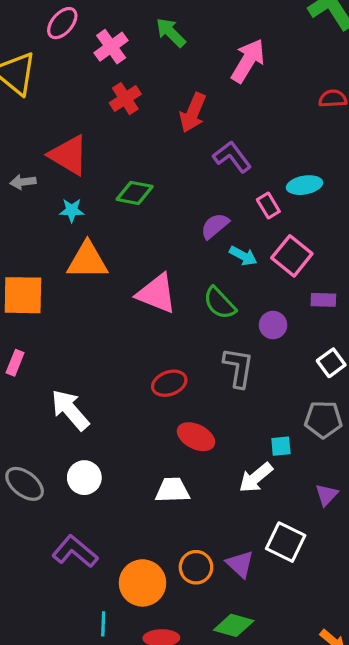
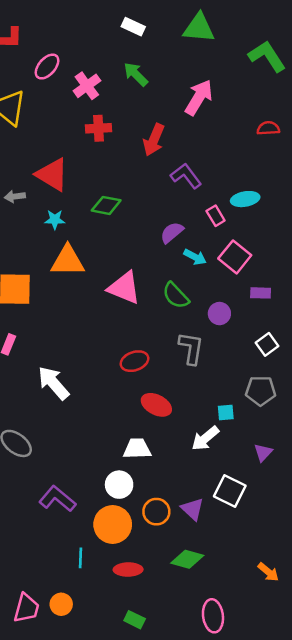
red cross: (125, 99) -> (98, 128), turned 30
white circle: (84, 478) -> (119, 485), moved

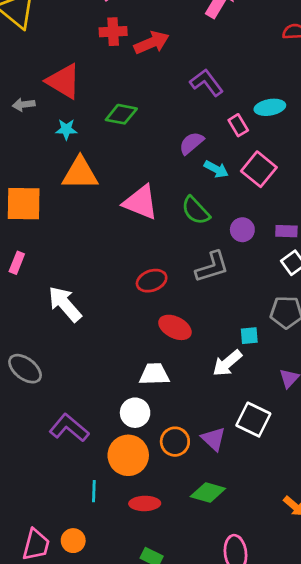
red arrow: (154, 140) -> (152, 43), moved, turned -136
purple rectangle: (261, 293) -> (286, 231), moved
gray L-shape: (191, 348) -> (212, 267), turned 64

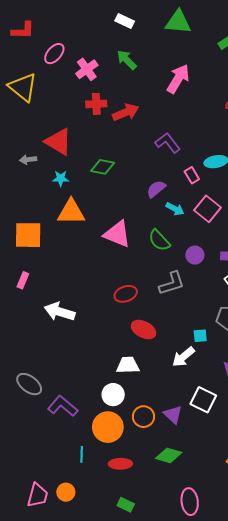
white arrow: (65, 304) -> (60, 312), turned -32
gray ellipse: (25, 369) -> (29, 384), moved

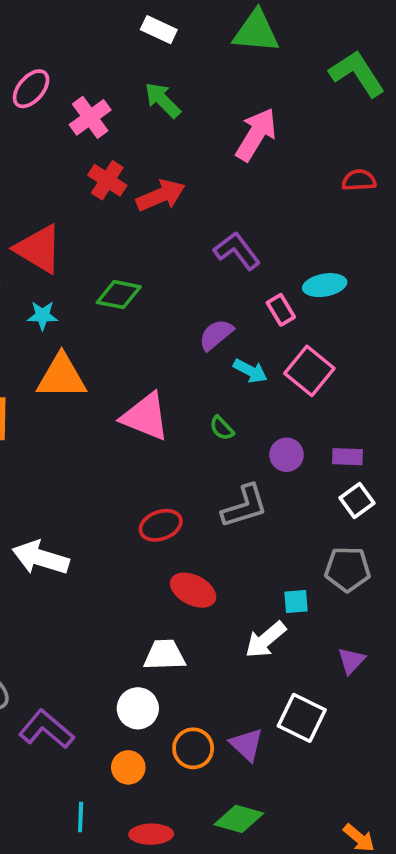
red cross: (96, 104) -> (107, 180), turned 36
green semicircle: (159, 240) -> (222, 428), size x0.6
orange circle: (108, 427) -> (128, 767), size x0.6

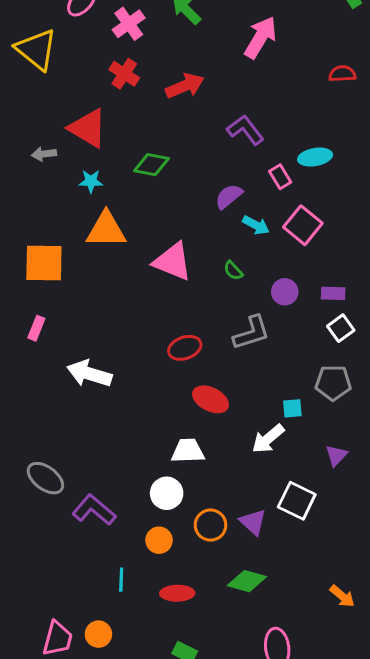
red cross: (107, 180) -> (124, 74), moved

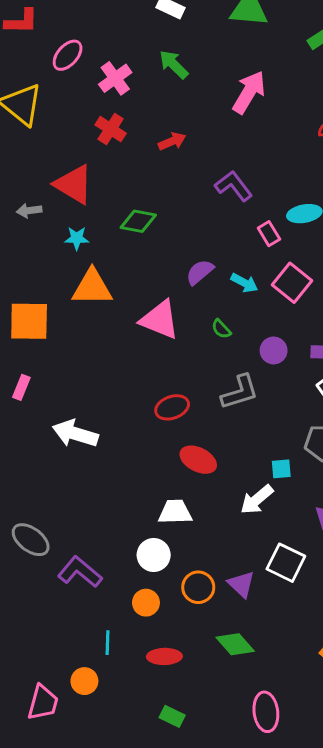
red arrow: (185, 86) -> (172, 141), size x0.7
purple semicircle: (229, 196) -> (200, 272), moved
green diamond: (247, 581) -> (235, 644), turned 33
orange circle: (98, 634) -> (84, 681), moved

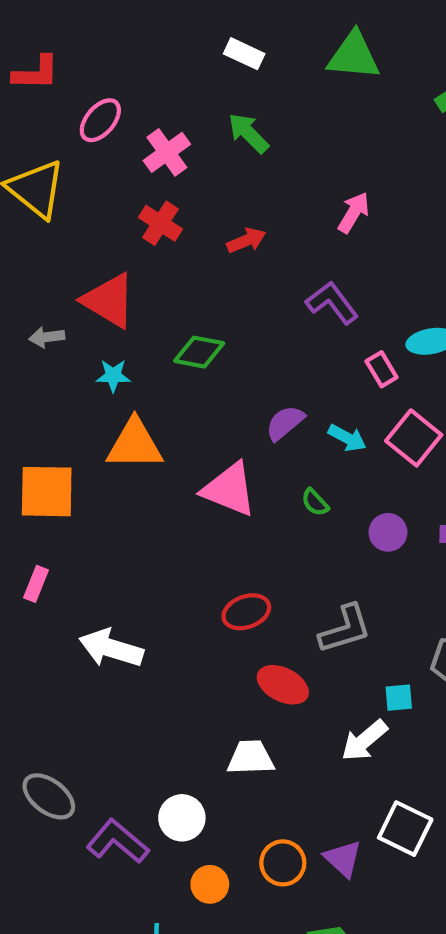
pink arrow: (249, 92) -> (354, 213), moved, size x0.7
gray L-shape: (240, 392) -> (345, 629), moved
white circle: (154, 555) -> (182, 818), moved

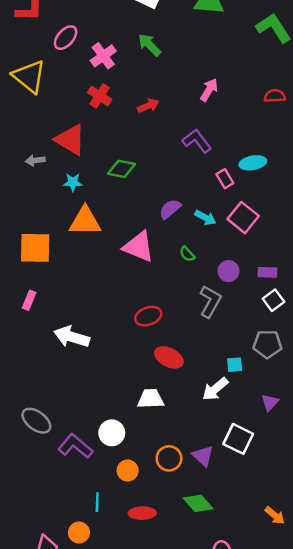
gray L-shape: (345, 629) -> (210, 301), moved, turned -44

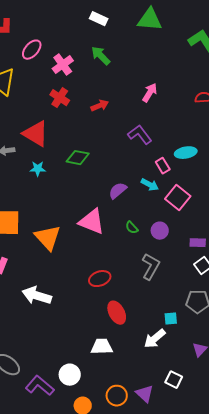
cyan arrow: (205, 218) -> (150, 185), moved
orange triangle: (85, 221) -> (48, 238), moved, turned 48
purple circle: (229, 271) -> (160, 231), moved
red ellipse: (169, 357) -> (117, 313), turned 35
white square: (238, 439) -> (174, 380), size x0.7

